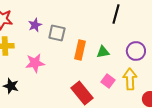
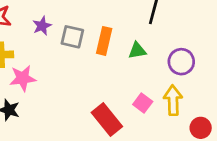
orange rectangle: (80, 50) -> (104, 41), moved
green triangle: (103, 52) -> (137, 51), moved
pink star: (35, 63) -> (23, 78), moved

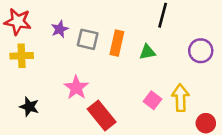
purple circle: (181, 62) -> (201, 51), moved
pink star: (23, 78) -> (76, 88), moved, turned -30
red rectangle: (107, 120) -> (102, 116), moved

